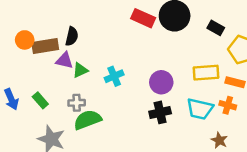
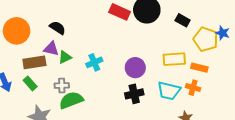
black semicircle: (72, 36) -> (58, 28), turned -70
orange circle: (25, 40) -> (17, 31), size x1.6
brown rectangle: (45, 46) -> (34, 62), moved

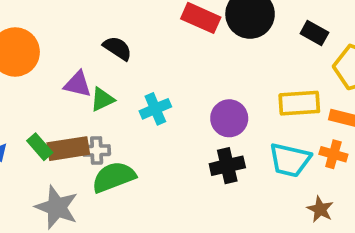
black semicircle: (58, 28) -> (117, 48), moved
brown rectangle: (34, 62) -> (68, 149), moved

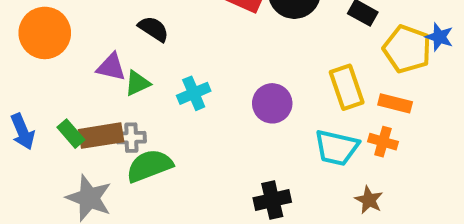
yellow rectangle: (299, 103) -> (347, 87), turned 75
black cross: (227, 166) -> (272, 200), moved

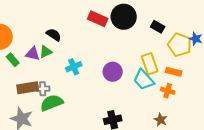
green triangle: (137, 83) -> (46, 52), moved
green rectangle: (71, 134) -> (13, 60), moved
cyan trapezoid: (337, 148) -> (144, 80), moved, turned 35

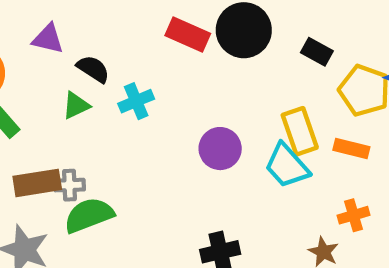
purple triangle: (33, 54) -> (48, 39), moved
cyan cross: (74, 67) -> (136, 101), moved
orange cross: (168, 91) -> (353, 215), moved, turned -32

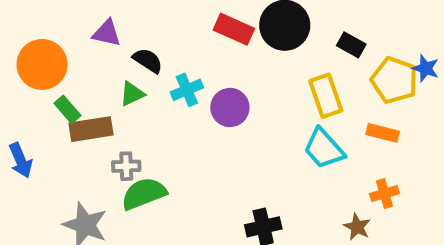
yellow rectangle: (300, 131) -> (326, 96), moved
purple circle: (220, 149) -> (230, 107), moved
brown rectangle: (37, 183) -> (91, 129), moved

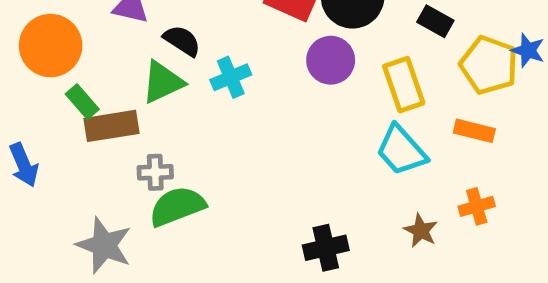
green triangle: (132, 94) -> (163, 82), size x1.4
purple circle: (230, 107) -> (331, 60), moved
brown star: (357, 227) -> (421, 231), moved

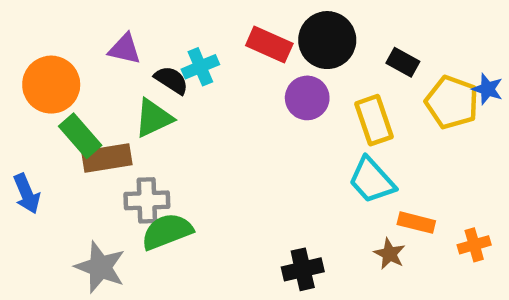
cyan cross: (231, 77) -> (200, 67), moved
green rectangle: (82, 102) -> (80, 136), size x1.4
orange rectangle: (474, 131) -> (416, 223), moved
gray cross: (155, 172) -> (147, 200), size x1.4
orange cross: (477, 206) -> (474, 245), moved

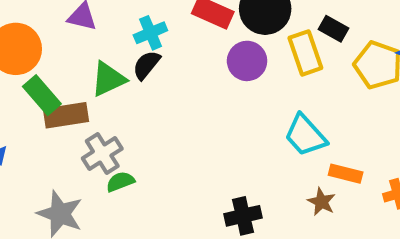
black semicircle: (171, 80) -> (146, 65), moved, turned -84
yellow rectangle: (374, 120) -> (305, 53), moved
gray cross: (147, 200) -> (102, 153), turned -30
green semicircle: (167, 231) -> (120, 182), size x0.6

